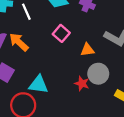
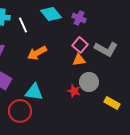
pink square: (61, 33) -> (80, 45), moved
orange arrow: (19, 42) -> (37, 53), moved, turned -72

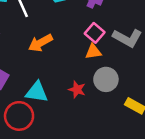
red star: (74, 91) -> (77, 90), moved

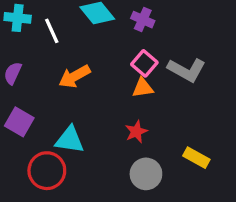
gray circle: (106, 79) -> (146, 174), moved
red star: (77, 90) -> (136, 132), moved, turned 30

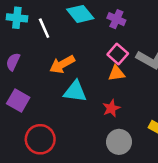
cyan triangle: (70, 140) -> (75, 91), moved

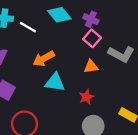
white line: (44, 28) -> (28, 27), turned -36
pink square: (118, 54) -> (92, 38), moved

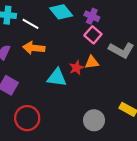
orange arrow: (44, 59) -> (34, 48), moved, turned 35
red star: (86, 97) -> (76, 68), moved

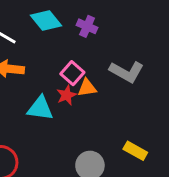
pink square: (93, 35) -> (72, 73), moved

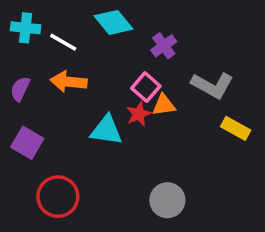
purple cross: (87, 26) -> (164, 46), moved, turned 30
yellow rectangle: (135, 151) -> (236, 128), moved

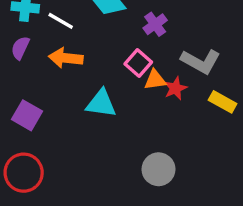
purple semicircle: (20, 89) -> (20, 48), moved
red star: (139, 114) -> (175, 88), moved
red circle: (58, 197) -> (24, 173), moved

